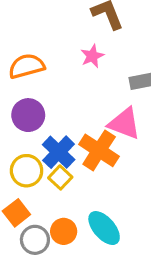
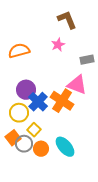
purple circle: (28, 115) -> (26, 90), moved
yellow square: (60, 177) -> (34, 130), moved
gray circle: (35, 240) -> (24, 144), moved

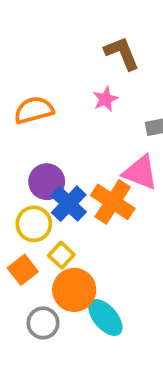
gray circle: (24, 144) -> (43, 323), moved
cyan ellipse: (65, 147) -> (105, 317), moved
orange circle: (41, 149) -> (74, 290), size x1.5

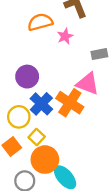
orange semicircle: (34, 110) -> (40, 22), moved
purple circle: (47, 182) -> (27, 77), moved

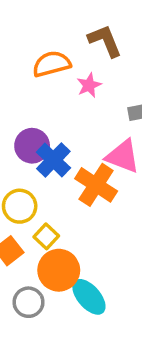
blue cross: (41, 104) -> (53, 160), moved

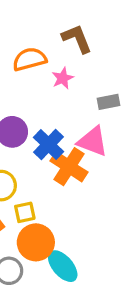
blue cross: (53, 160) -> (48, 144), moved
yellow square: (46, 236) -> (25, 212), turned 35

